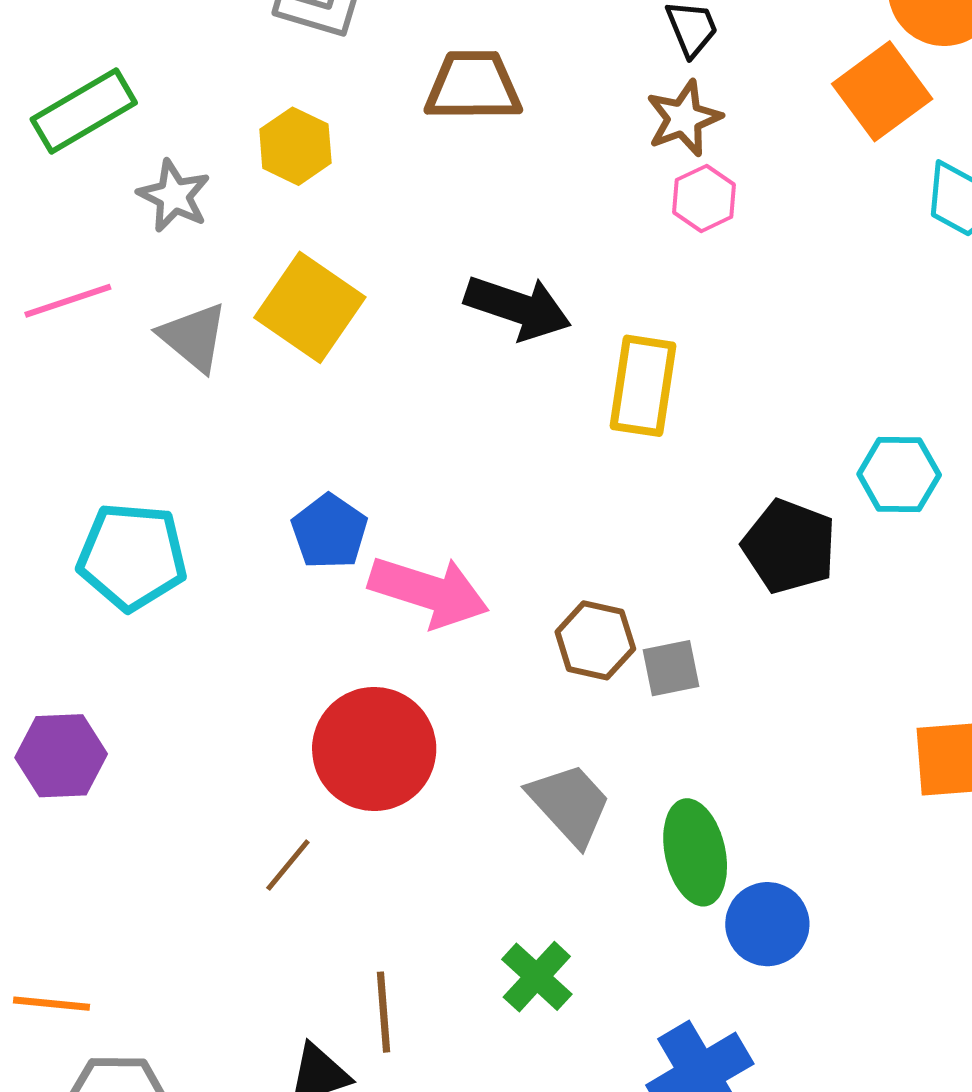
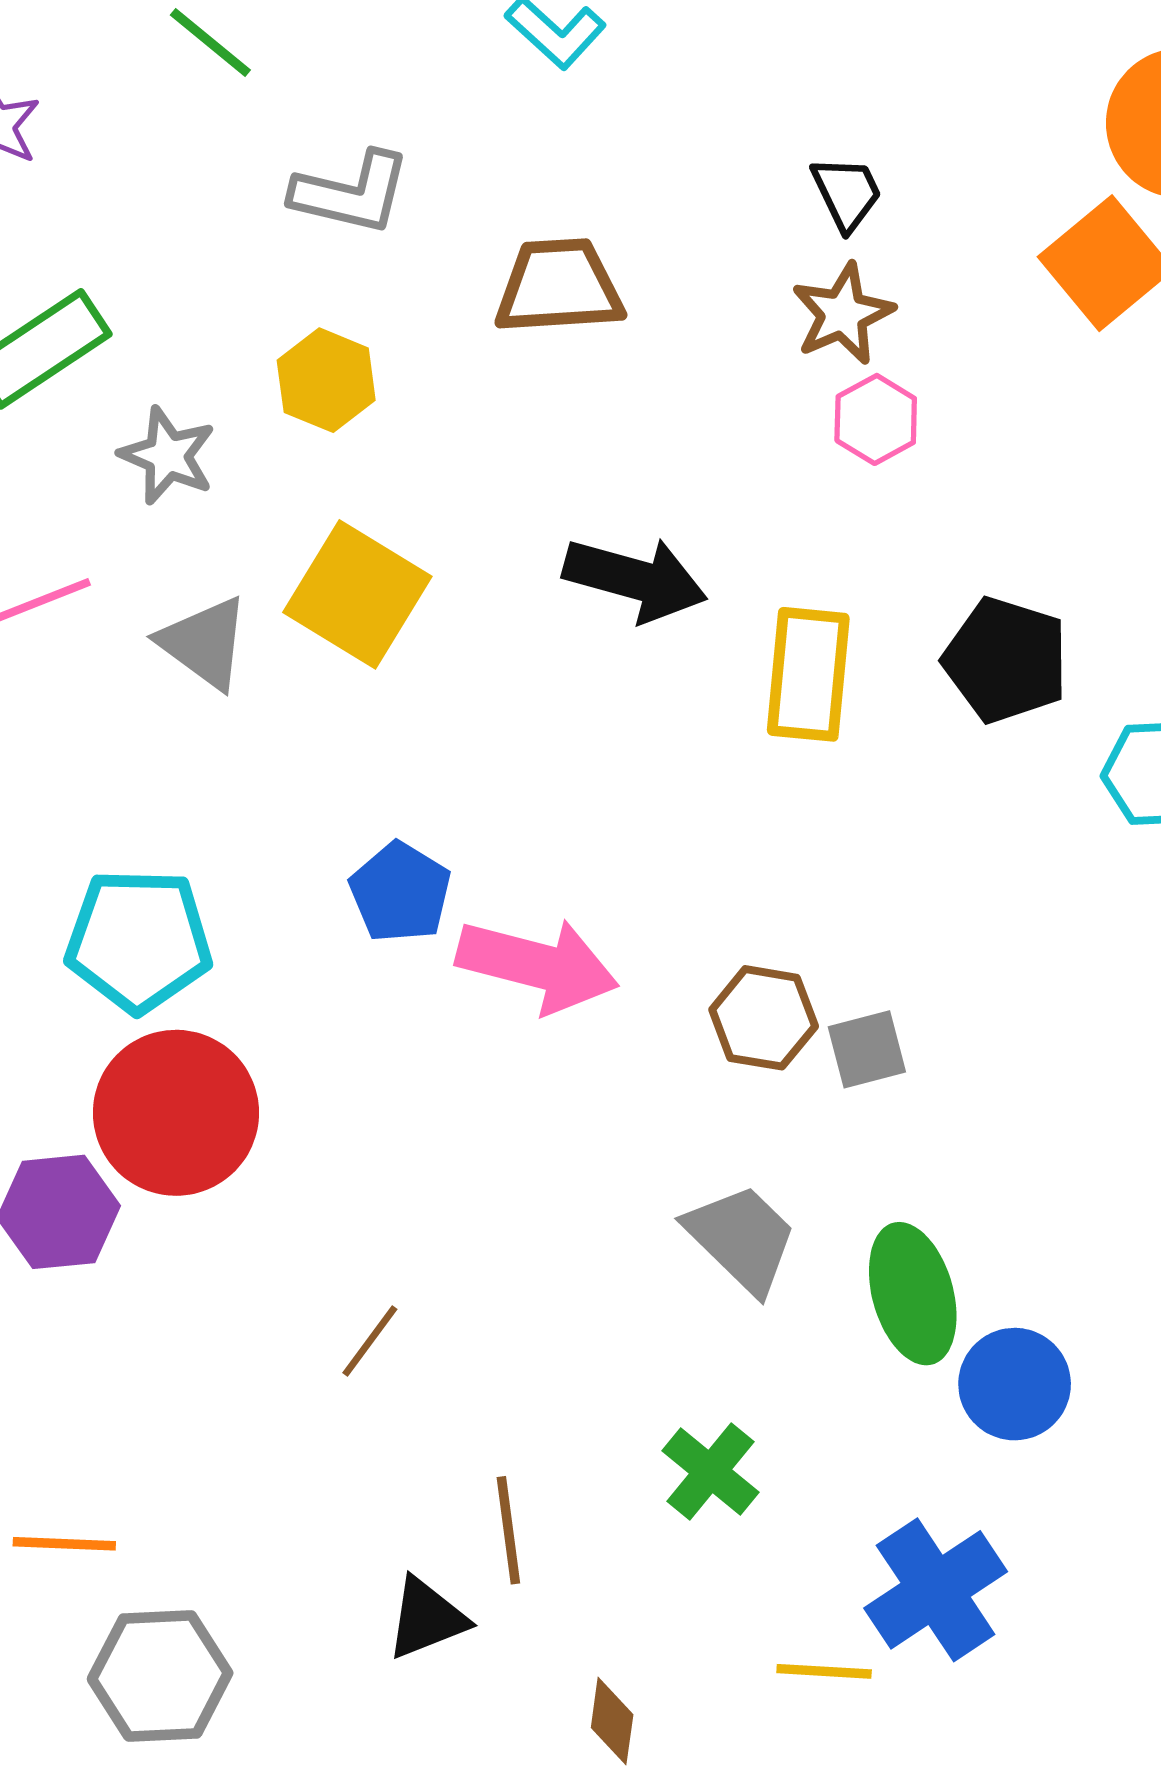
black pentagon: (789, 546) -> (1006, 660), moved
red circle: (374, 749) -> (176, 1113), moved

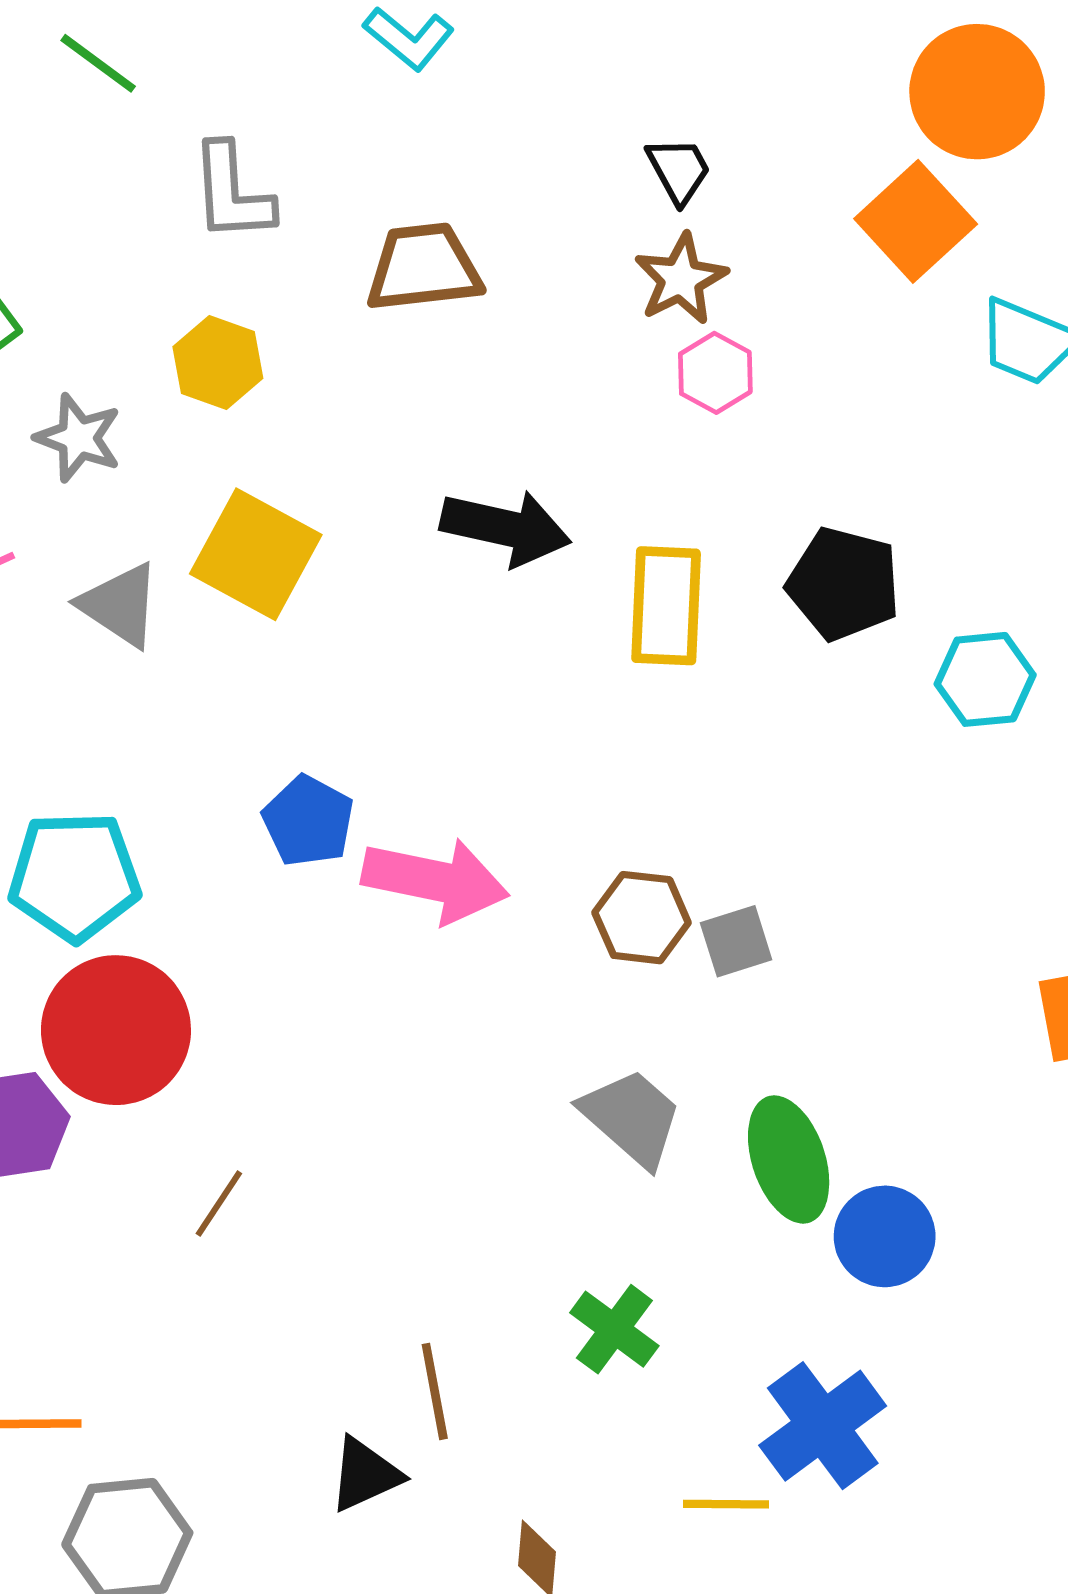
gray L-shape: (351, 193) -> (232, 192), turned 76
brown line: (370, 1341) -> (219, 1203), moved

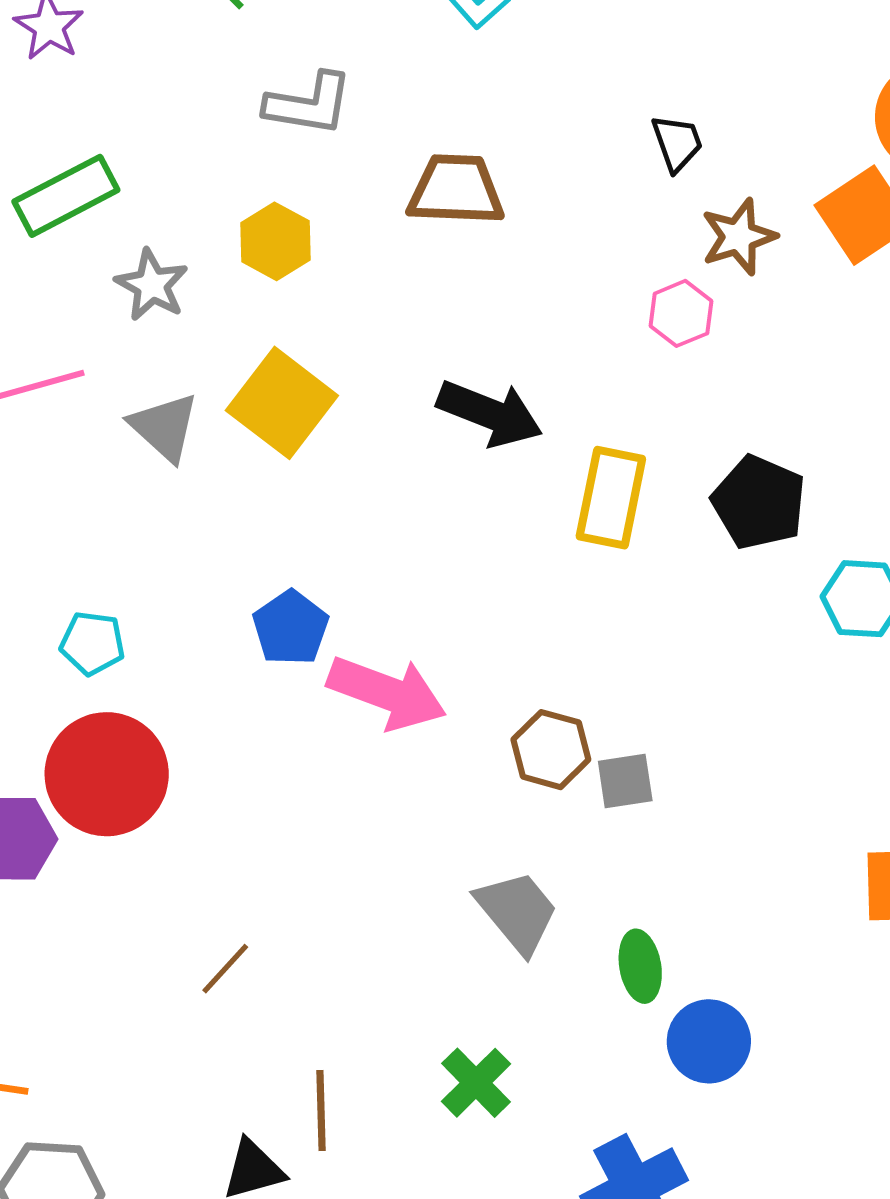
gray L-shape: (232, 192) -> (309, 104), turned -86
brown star: (681, 279) -> (739, 237), moved
cyan pentagon: (74, 876) -> (92, 643), size x0.6
green ellipse: (789, 1159) -> (640, 966), size x0.7
brown line: (219, 1203) -> (225, 969), moved

